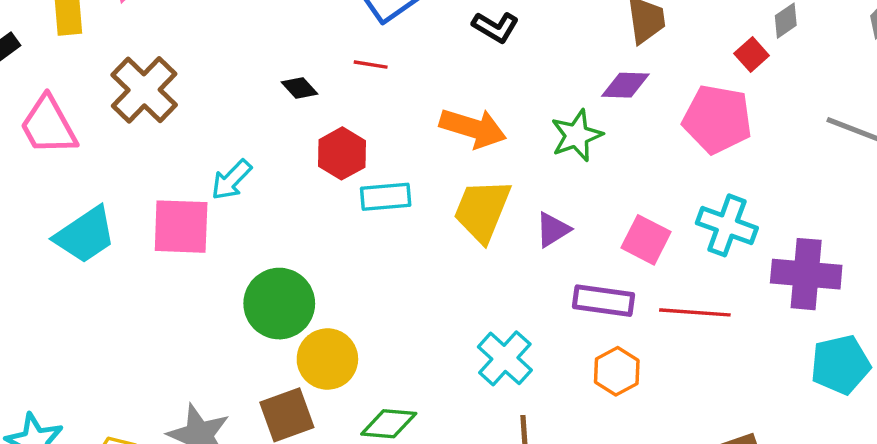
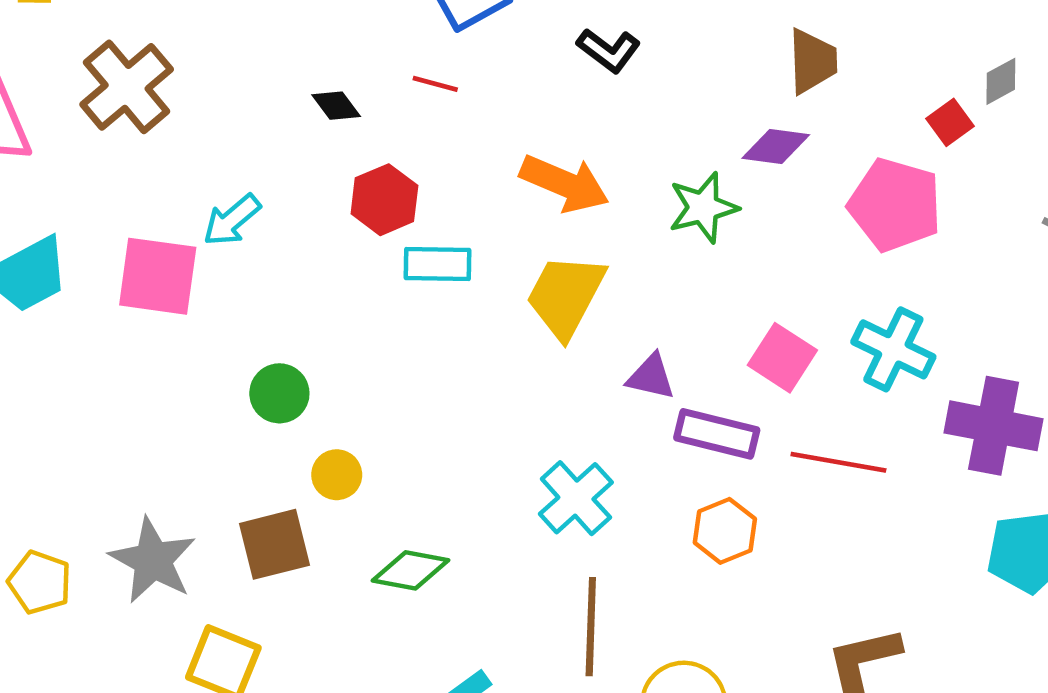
purple triangle: (553, 230) -> (651, 377), moved, turned 39
green circle: (279, 304) -> (279, 393), size x0.6
yellow circle: (327, 359) -> (337, 475), size x0.6

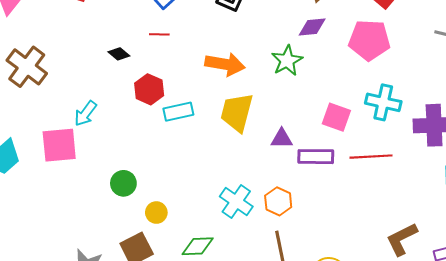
cyan cross: (576, 498) -> (236, 201), moved
orange hexagon: (725, 531) -> (278, 201), moved

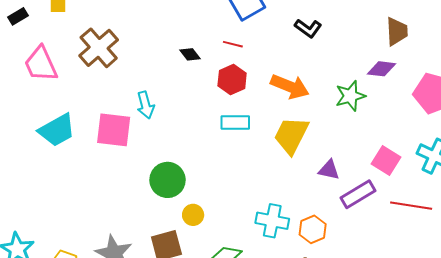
red hexagon: (149, 89) -> (232, 79), moved
cyan arrow: (85, 114) -> (145, 105), turned -64
purple rectangle: (316, 157) -> (358, 194), turned -44
green circle: (123, 183) -> (168, 180), size x1.4
cyan cross: (236, 201) -> (272, 221), turned -36

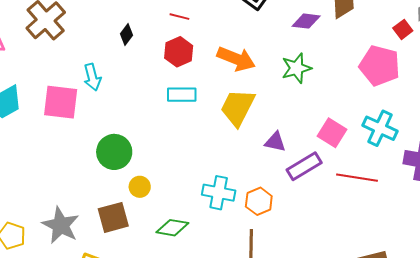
black diamond: (190, 54) -> (126, 35), moved, turned 75
purple diamond: (381, 69) -> (306, 21), moved

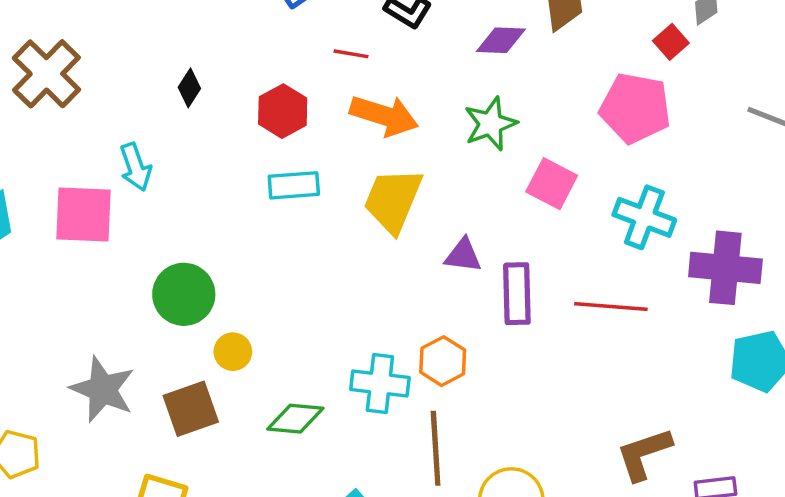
red line: (179, 17) -> (351, 54), moved
pink square: (332, 133) -> (552, 184), moved
purple rectangle: (304, 166) -> (517, 294), turned -56
cyan cross: (219, 193) -> (380, 383), moved
gray star: (61, 225) -> (103, 389), moved

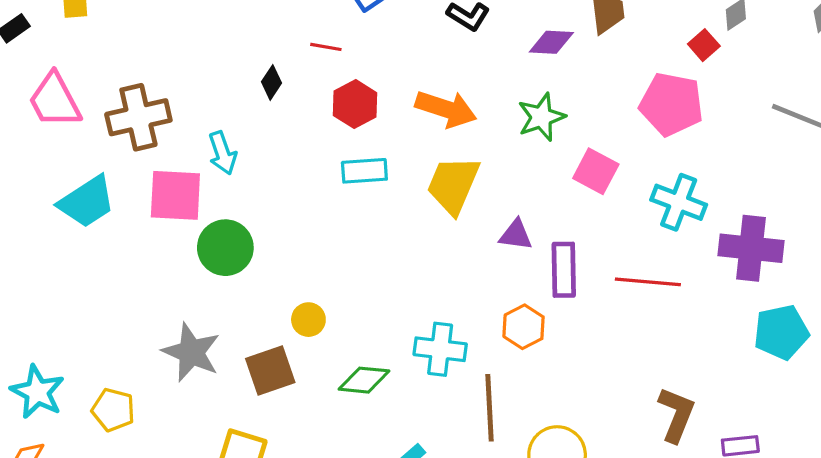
red line: (351, 54) -> (326, 47), moved
brown cross: (46, 74) -> (138, 117), moved, turned 32
green circle: (184, 294) -> (225, 248), moved
orange hexagon: (443, 361) -> (524, 327), moved
brown L-shape: (644, 454) -> (676, 415), turned 130

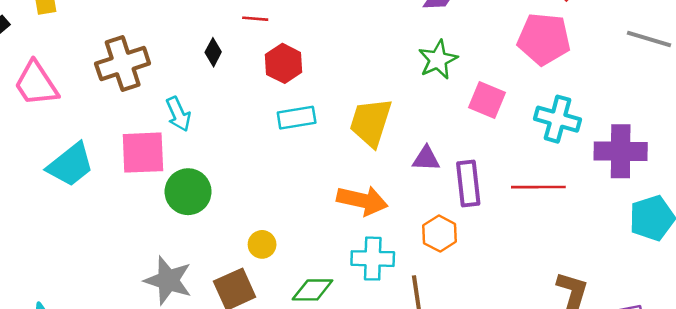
orange arrow: (446, 109) -> (362, 200), moved
brown cross: (138, 117) -> (123, 63), moved

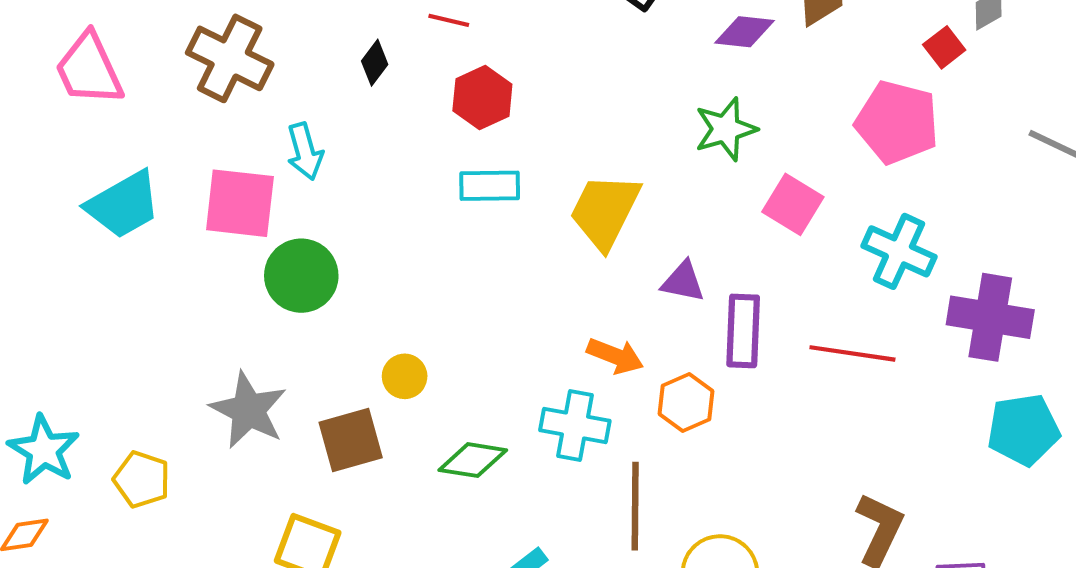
brown cross: (123, 63) -> (230, 58), turned 36
orange arrow: (362, 200) -> (615, 356), moved, size x0.7

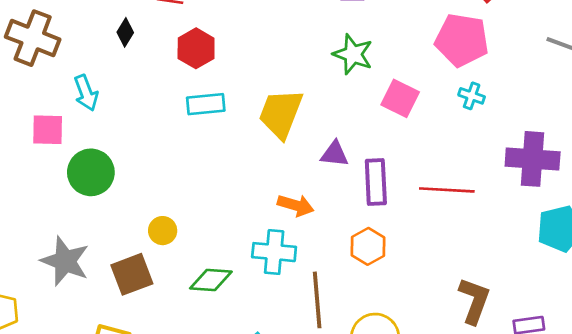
green star: (726, 129) -> (353, 54), turned -30
pink square: (240, 203) -> (48, 130), size x0.7
cyan cross: (899, 251) -> (472, 96), moved, size x0.6
orange hexagon: (686, 403) -> (368, 246), moved

